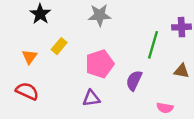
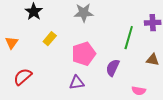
orange triangle: (30, 57) -> (12, 43), moved
red semicircle: (27, 91) -> (23, 77), turned -66

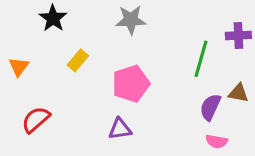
purple semicircle: (113, 68) -> (210, 107), moved

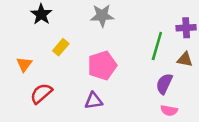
orange triangle: (19, 67) -> (24, 64), moved
brown triangle: (238, 93) -> (185, 59), moved
red semicircle: (36, 120) -> (41, 93), moved

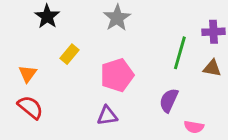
gray star: (102, 16) -> (117, 18), turned -30
purple semicircle: (164, 84) -> (169, 100), moved
red semicircle: (41, 93) -> (30, 107), moved, turned 80

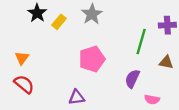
yellow rectangle: (69, 54) -> (59, 22), moved
brown triangle: (212, 68) -> (166, 62), moved
purple triangle: (107, 116) -> (77, 97), moved

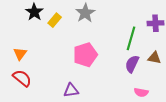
purple semicircle: (132, 79) -> (132, 64), moved

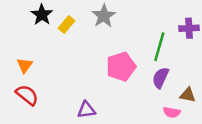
pink pentagon: (85, 55) -> (121, 67), moved
brown triangle: (154, 58) -> (188, 95), moved

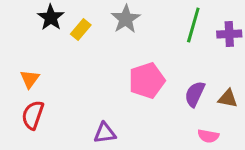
green line: (159, 47) -> (193, 25), moved
red semicircle: (27, 95) -> (33, 115), turned -110
brown triangle: (188, 95) -> (228, 99), moved

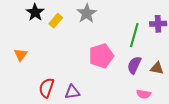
green line: (193, 25) -> (134, 35), moved
red semicircle: (33, 115) -> (46, 88), moved

